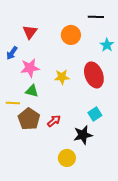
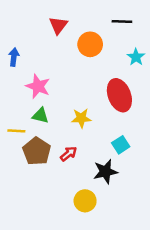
red triangle: (30, 32) -> (58, 25), moved
blue arrow: (12, 53) -> (14, 57), moved, turned 152
pink star: (30, 68) -> (38, 86), turned 30
yellow star: (62, 77) -> (81, 118), moved

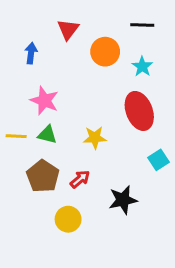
blue arrow: (14, 57) -> (31, 53), moved
cyan star: (136, 57) -> (142, 66), moved
yellow line: (16, 131) -> (16, 136), moved
cyan square: (121, 145) -> (159, 160), moved
yellow circle: (85, 201) -> (68, 219), moved

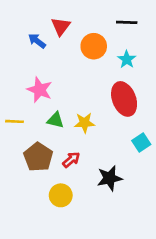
blue arrow: (31, 53) -> (37, 41), moved, turned -60
green triangle: (47, 135) -> (55, 120), moved

